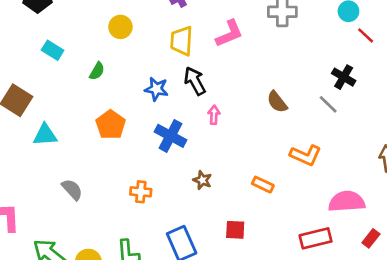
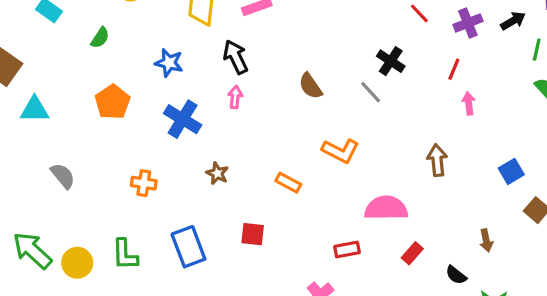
black arrow: (195, 81) -> (236, 57), moved
red rectangle: (316, 238) -> (347, 250), size x0.7

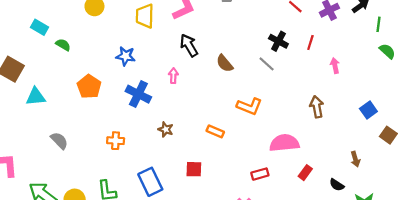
green semicircle: (100, 38) -> (63, 45), moved, turned -88
black arrow: (236, 57) -> (189, 45), moved
red line: (454, 69) -> (310, 43), moved

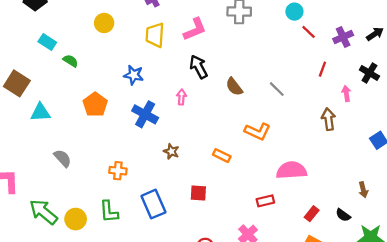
black cross: (278, 41) -> (369, 73), moved
brown arrow: (317, 107) -> (328, 119), moved
orange cross: (116, 141) -> (118, 171), moved
red rectangle: (305, 173) -> (312, 214), moved

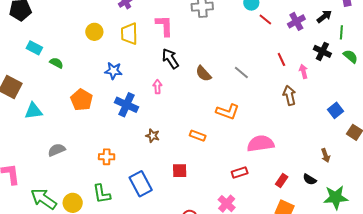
yellow circle: (104, 23) -> (94, 32), moved
pink L-shape: (195, 29) -> (164, 26), turned -65
red line: (322, 69) -> (281, 59), moved, turned -40
gray semicircle: (63, 158) -> (57, 150), turned -66

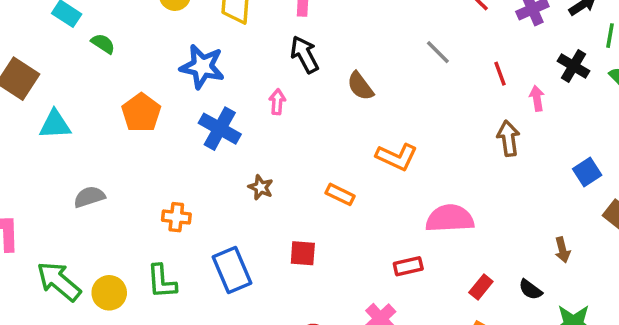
blue star: (113, 71) -> (202, 67), size x1.4
gray line: (241, 73) -> (438, 52), moved

